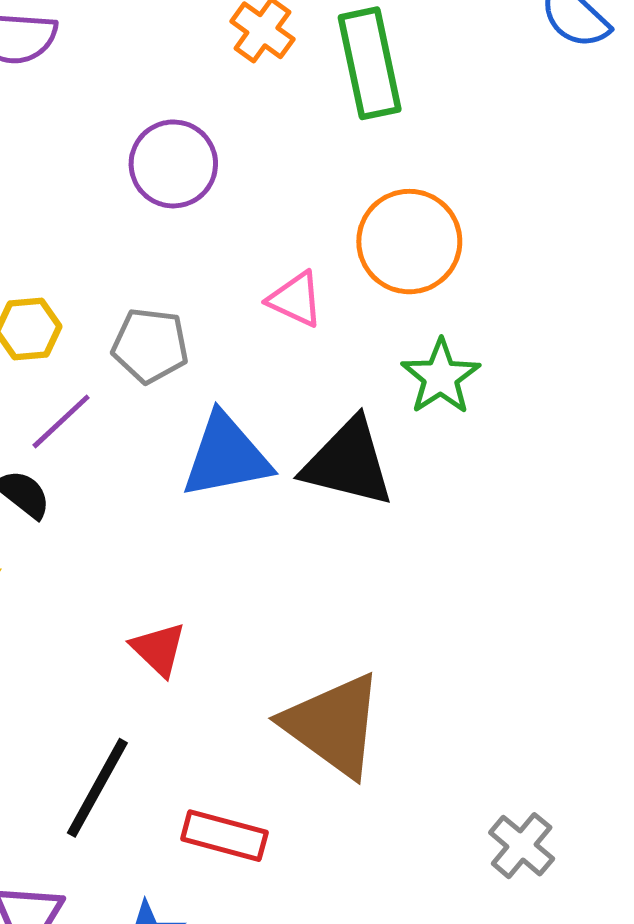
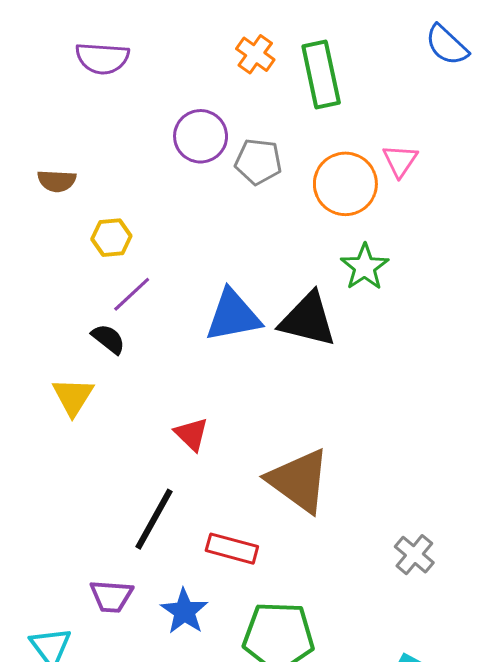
pink triangle: (295, 299) -> (400, 161), moved, turned 39
gray pentagon: (150, 345) -> (258, 162), moved

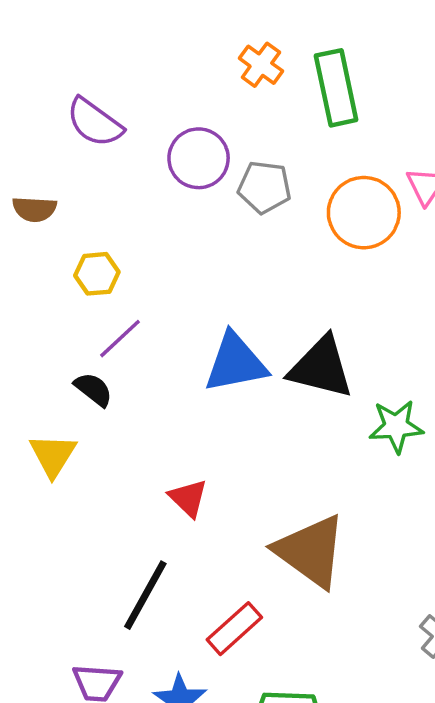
purple semicircle: (102, 58) -> (95, 122), moved, turned 32
green star: (365, 267) -> (396, 426), moved, turned 30
red rectangle: (232, 549) -> (234, 629), turned -57

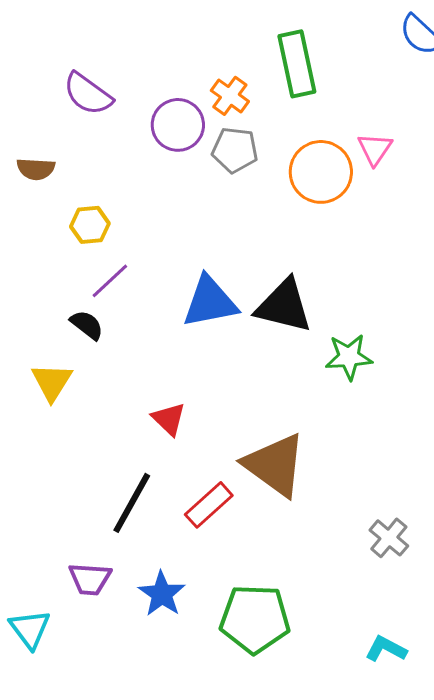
orange cross: (261, 65) -> (230, 96), moved
red rectangle: (234, 629) -> (209, 505), moved

